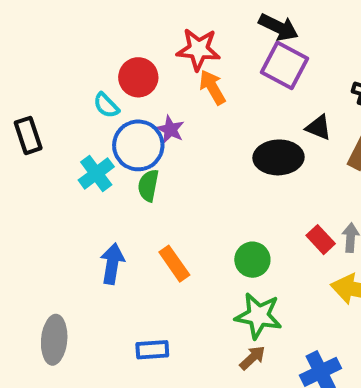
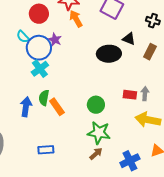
cyan semicircle: (106, 105) -> (23, 37), moved
cyan cross: (96, 173) -> (40, 69), moved
green semicircle: (148, 185) -> (44, 98), moved
red rectangle: (321, 240) -> (130, 95), turned -40

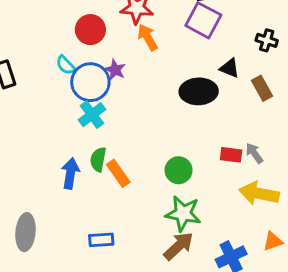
brown rectangle: (150, 52) -> (262, 88), turned -56
gray arrow: (145, 94) -> (254, 153), turned -40
brown arrow: (96, 154) -> (179, 246), size x1.5

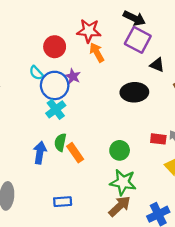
black triangle: (230, 68) -> (157, 65), moved

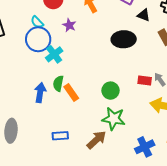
blue circle: (55, 85) -> (38, 39), moved
brown arrow: (120, 206) -> (96, 140), moved

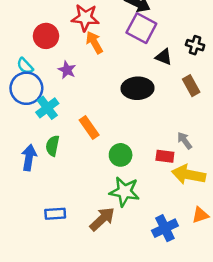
red rectangle: (145, 80) -> (165, 156), moved
orange rectangle: (71, 93) -> (89, 127), moved

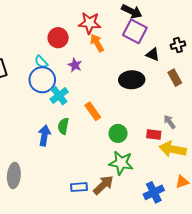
black cross: (195, 45) -> (178, 45), turned -32
blue rectangle: (55, 214) -> (79, 187), moved

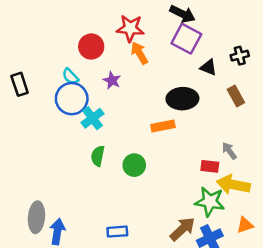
orange rectangle: (93, 111) -> (163, 126), moved, turned -66
green circle: (118, 133) -> (134, 165), moved
blue arrow: (44, 136) -> (57, 232), moved
green star: (121, 163) -> (210, 202), moved
brown arrow: (103, 185) -> (182, 229), moved

